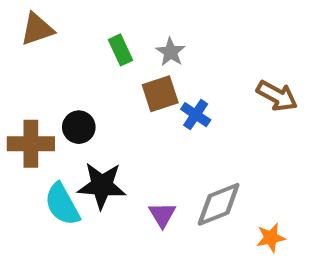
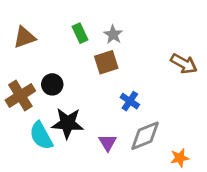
brown triangle: (37, 29) -> (25, 37), moved
blue cross: (196, 115) -> (130, 101), moved
brown cross: (31, 144) -> (20, 96), turned -32

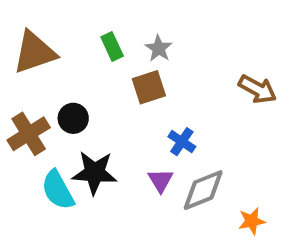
brown triangle: (25, 37) -> (34, 52), size x1.4
purple triangle: (108, 143) -> (161, 180), moved

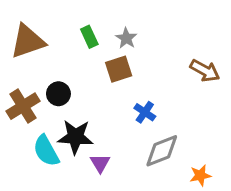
purple triangle: (161, 180) -> (100, 163), moved

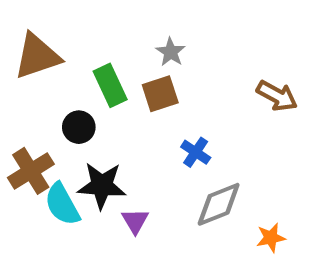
green rectangle: (89, 37) -> (110, 85), moved, size x1.4
brown cross: (23, 106) -> (31, 171), moved

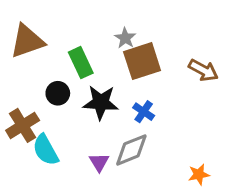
brown square: (160, 94) -> (142, 61), moved, size x1.4
black star: (102, 186) -> (101, 102), moved
gray diamond: (219, 204) -> (131, 150), moved

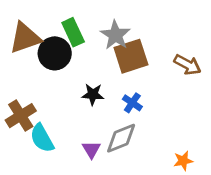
gray star: (125, 38) -> (115, 35), size x1.5
green rectangle: (81, 63) -> (73, 32), moved
black circle: (58, 93) -> (55, 53), moved, size x1.5
black star: (101, 102) -> (93, 94), size x0.7

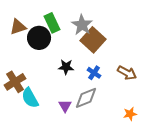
brown triangle: (25, 38) -> (18, 27), size x0.7
brown square: (131, 56) -> (93, 40), turned -30
brown arrow: (187, 65) -> (127, 73), moved

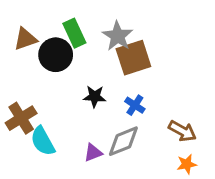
brown square: (93, 40) -> (133, 58), turned 30
brown arrow: (127, 73) -> (182, 131), moved
purple triangle: (65, 106) -> (93, 153), turned 40

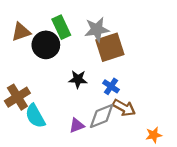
gray star: (118, 36) -> (97, 30), turned 30
brown arrow: (182, 131) -> (124, 108), moved

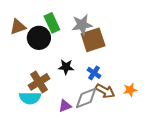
brown cross: (17, 97) -> (39, 82), moved
cyan semicircle: (35, 116) -> (30, 98), turned -60
orange star: (154, 135) -> (130, 90), moved

